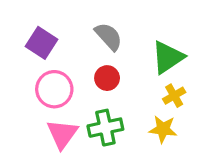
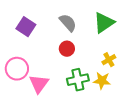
green triangle: (168, 57) -> (104, 23), moved
pink circle: (54, 89) -> (17, 69), moved
green cross: (105, 128) -> (78, 80), moved

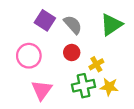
purple square: (26, 27) -> (45, 20), moved
yellow cross: (109, 60) -> (96, 64), moved
pink circle: (17, 69) -> (29, 56), moved

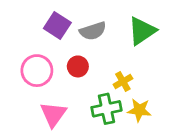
gray semicircle: (73, 25) -> (93, 31), turned 114
red circle: (72, 53) -> (78, 66), moved

